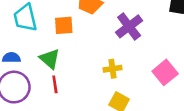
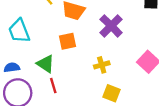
orange square: (64, 25) -> (67, 41), moved

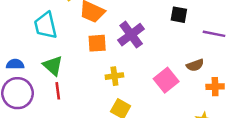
cyan trapezoid: (19, 31) -> (46, 25), moved
orange square: (67, 41) -> (97, 43), moved

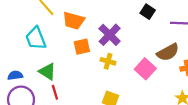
black square: (179, 15) -> (148, 12), turned 32
brown semicircle: (195, 65) -> (168, 52), size x1.5
yellow cross: (114, 76) -> (108, 61), moved, turned 32

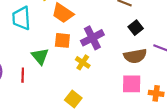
brown semicircle: (168, 52) -> (135, 56), moved
pink square: (145, 69) -> (132, 84), moved, turned 30
green triangle: (47, 72) -> (40, 56), moved

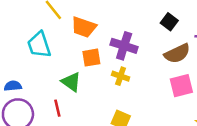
purple cross: (92, 38) -> (124, 46), turned -30

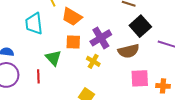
black square: (169, 22) -> (140, 26), size x1.5
purple cross: (124, 46) -> (101, 38), turned 30
brown semicircle: (177, 53) -> (129, 51), moved

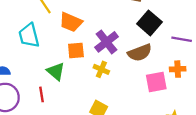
orange cross: (163, 86) -> (178, 69), moved

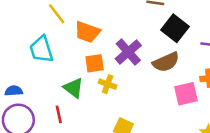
yellow cross: (101, 69) -> (108, 84), moved

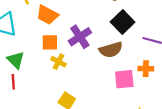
green triangle: (73, 88) -> (16, 60), moved

